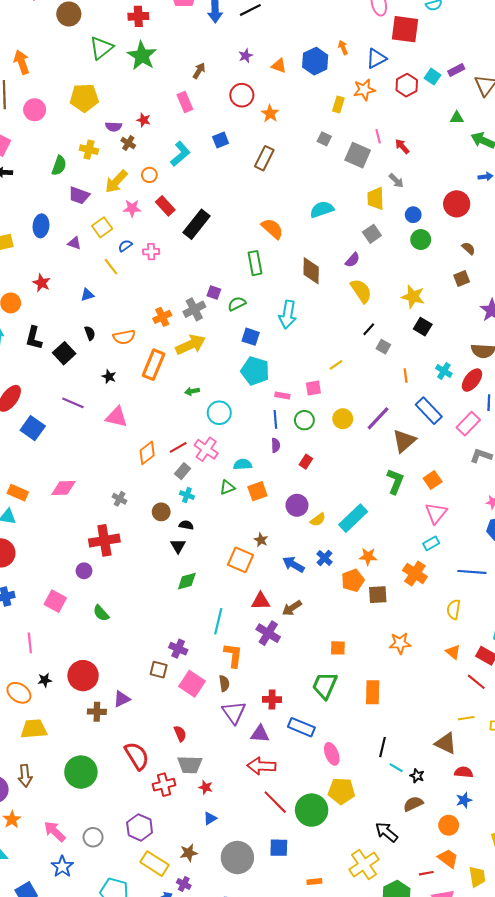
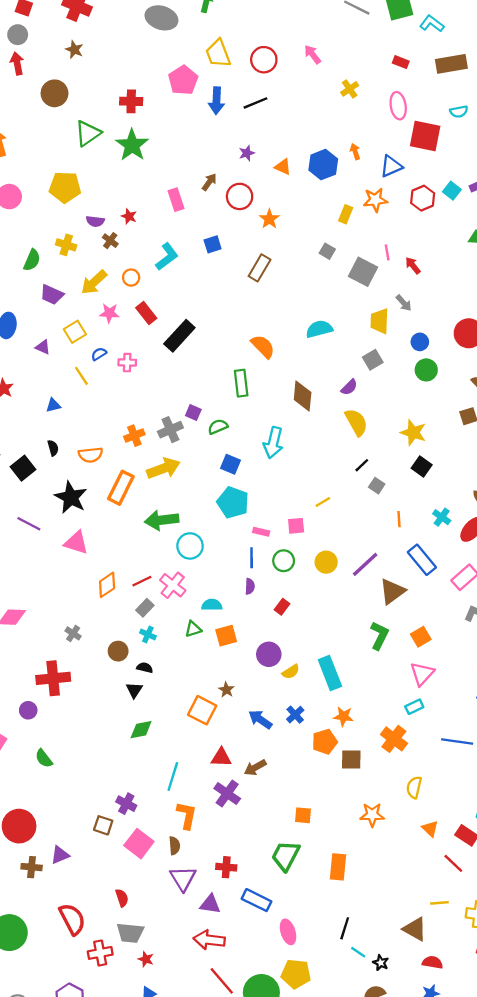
brown arrow: (199, 71) -> (209, 182), moved
black star: (109, 377) -> (71, 497), size x2.0
green arrow: (192, 391) -> (162, 520), size x2.0
cyan rectangle: (353, 518) -> (330, 673), turned -72
yellow semicircle: (454, 609) -> (414, 787), moved

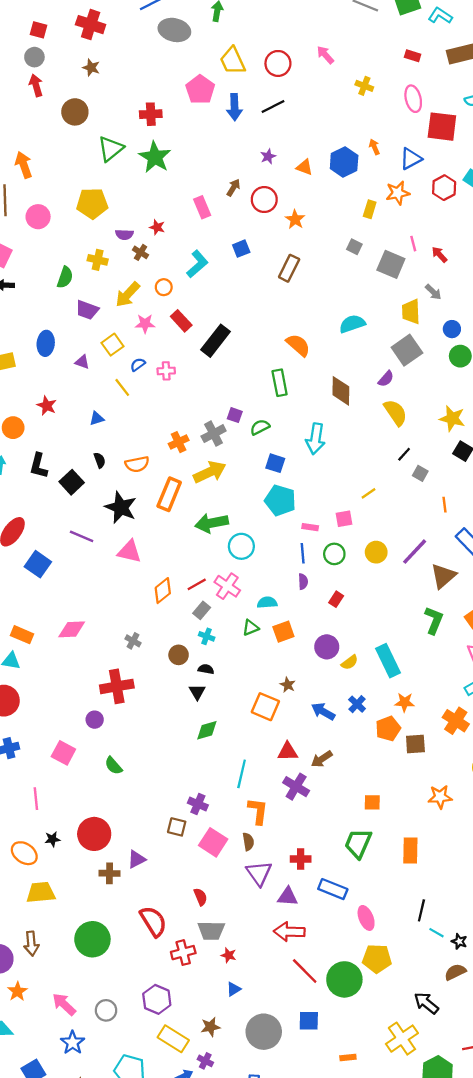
yellow cross: (350, 89) -> (364, 86), turned -30
gray square: (373, 360) -> (407, 350), size x1.5

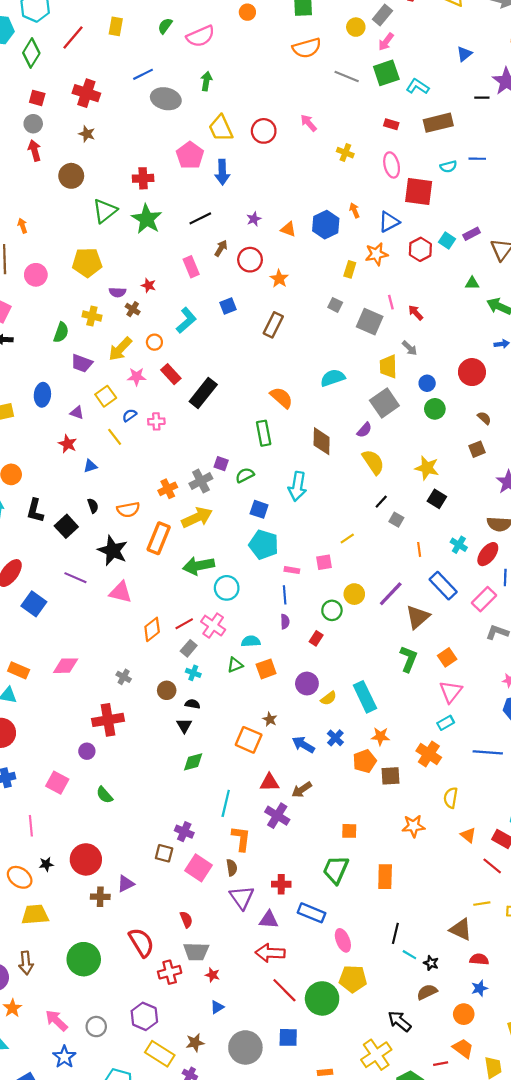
black line: (273, 107) -> (200, 218), moved
orange arrow: (24, 165) -> (22, 226), size x0.6
red star: (47, 406) -> (68, 444), moved
green circle: (334, 554) -> (332, 610), moved

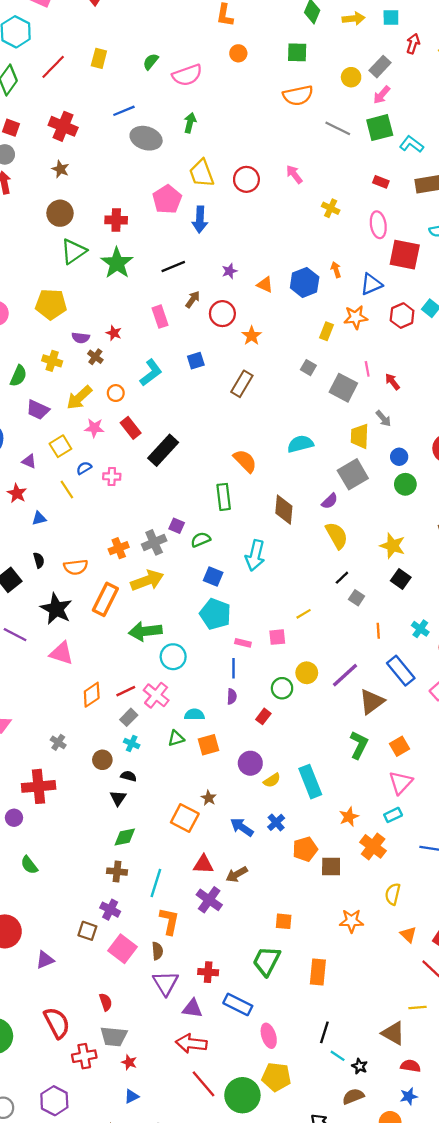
brown circle: (71, 176) -> (60, 213), moved
orange star: (380, 736) -> (349, 817), moved, turned -30
brown cross: (100, 897) -> (117, 872), moved

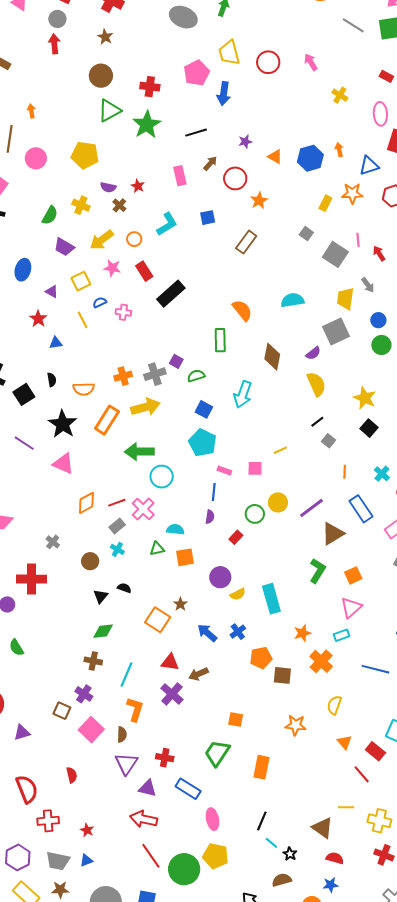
black semicircle: (129, 776) -> (124, 588), moved
gray trapezoid: (114, 1036) -> (58, 861), moved

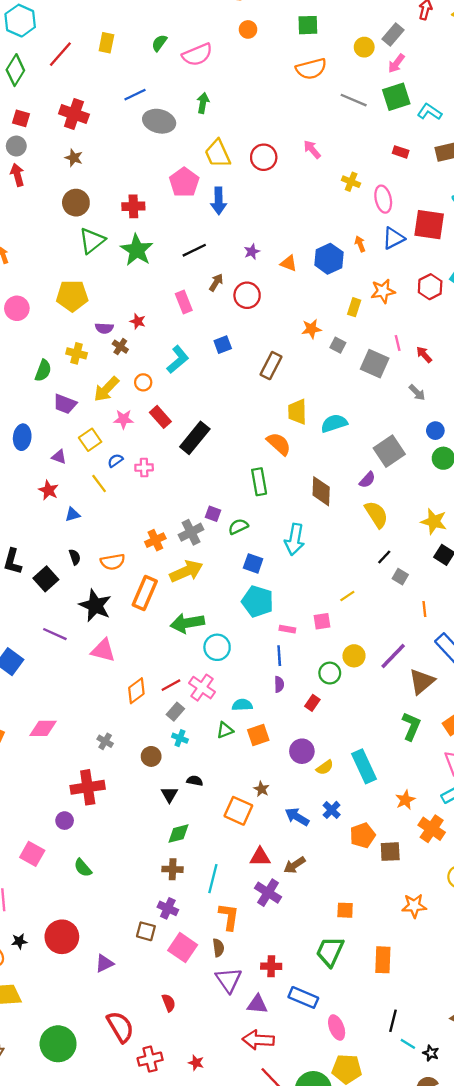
pink ellipse: (380, 114) -> (383, 199), moved
blue triangle: (369, 166) -> (393, 238), moved
orange star: (259, 201) -> (311, 329), moved, turned 30
yellow trapezoid: (345, 299) -> (297, 412), moved

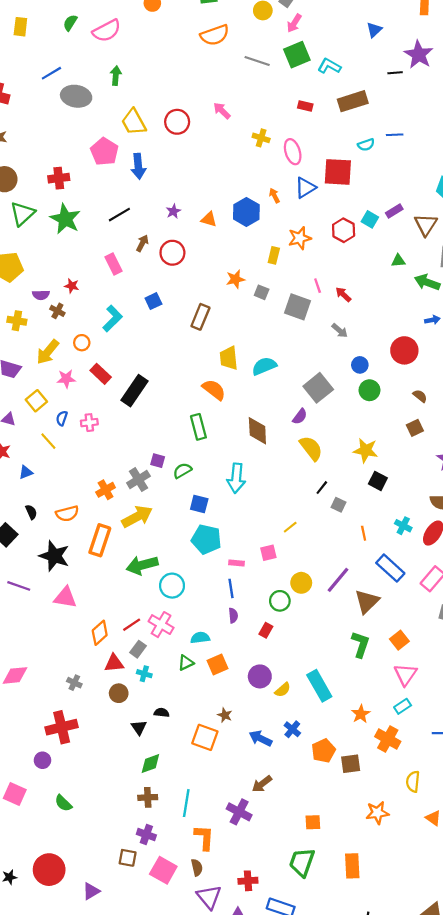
blue semicircle: (115, 461) -> (62, 418), turned -32
red triangle: (260, 857) -> (114, 663), moved

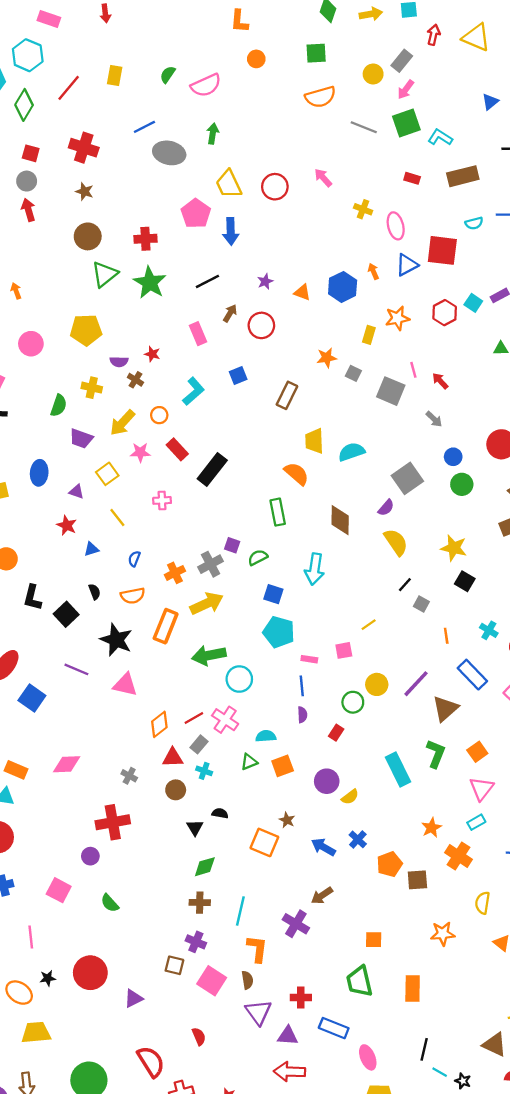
blue semicircle: (62, 418) -> (134, 559), moved
cyan rectangle: (319, 686) -> (398, 769), moved
green trapezoid: (302, 862) -> (359, 981), turned -36

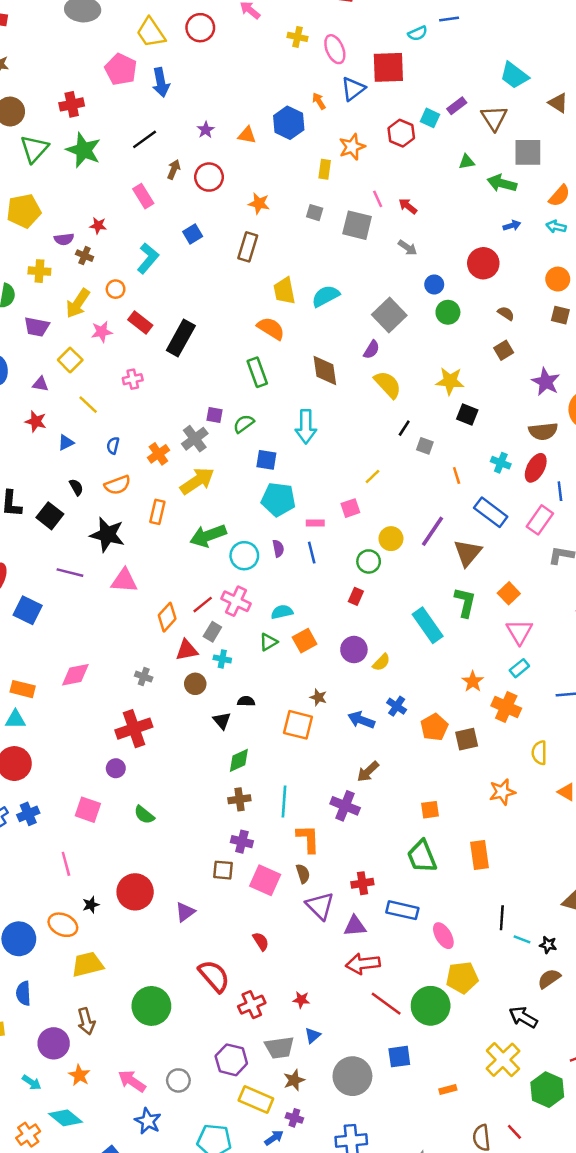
orange star: (327, 358) -> (259, 203), moved, turned 30
orange rectangle: (166, 626) -> (157, 512), size x0.7
purple semicircle: (302, 715) -> (278, 548), moved

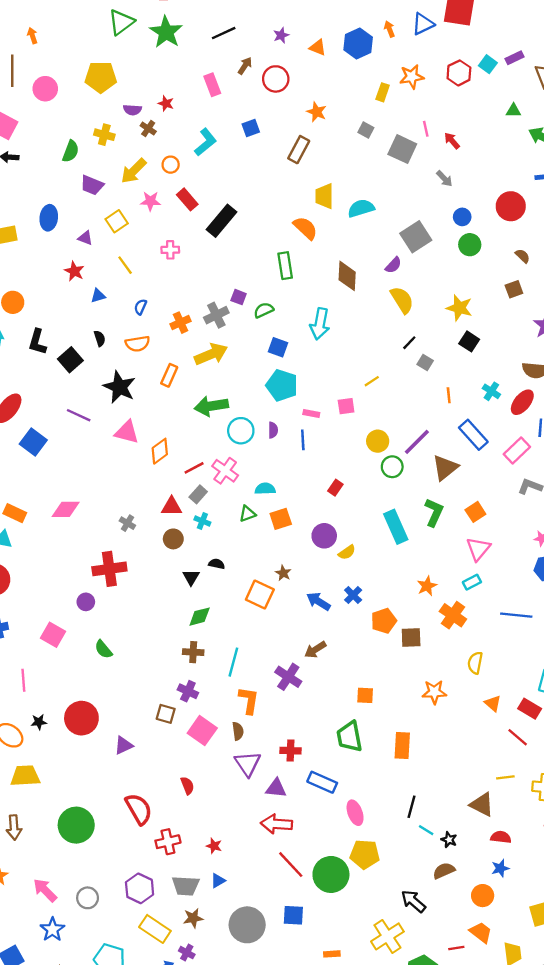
green circle: (369, 561) -> (392, 467), moved
orange diamond: (167, 617) -> (160, 451), moved

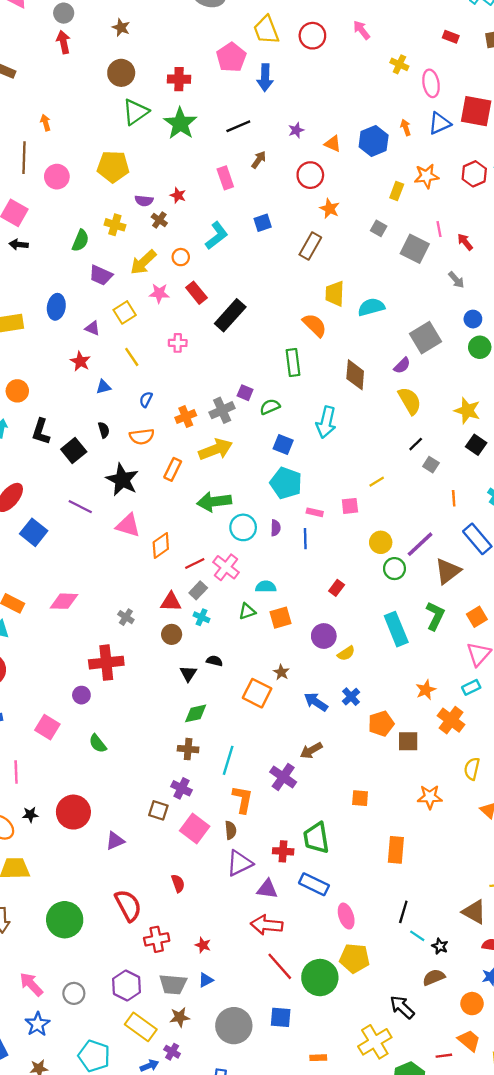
red circle: (276, 79) -> (310, 175), moved
green trapezoid: (349, 737) -> (316, 838), moved
purple triangle: (248, 764) -> (239, 863), turned 36

